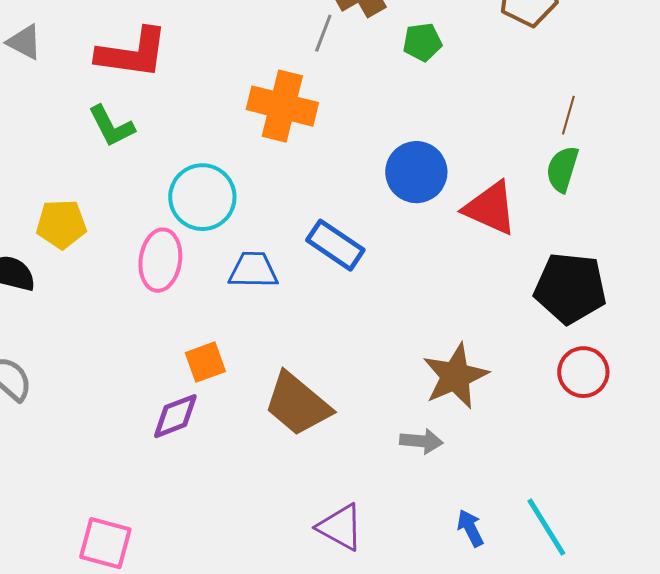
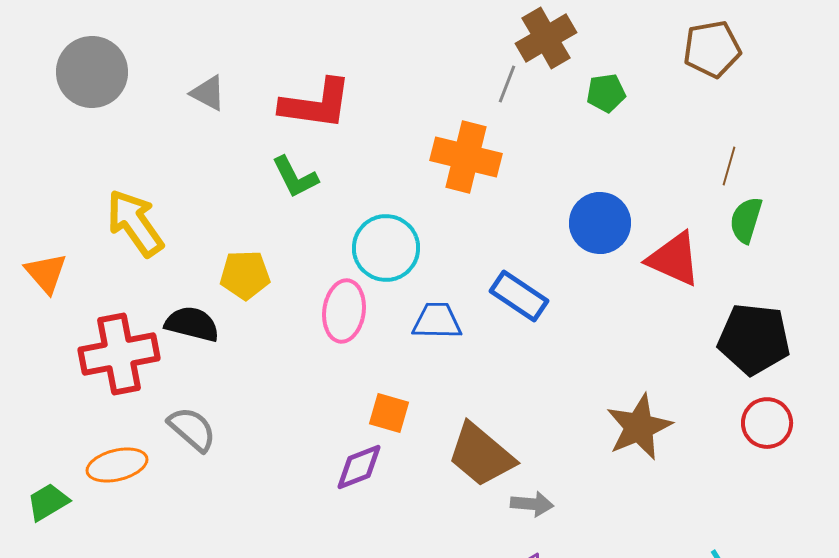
brown line: (568, 115) -> (729, 166), moved
orange square: (205, 362) -> (389, 413), turned 36
gray arrow: (421, 441) -> (532, 504), moved

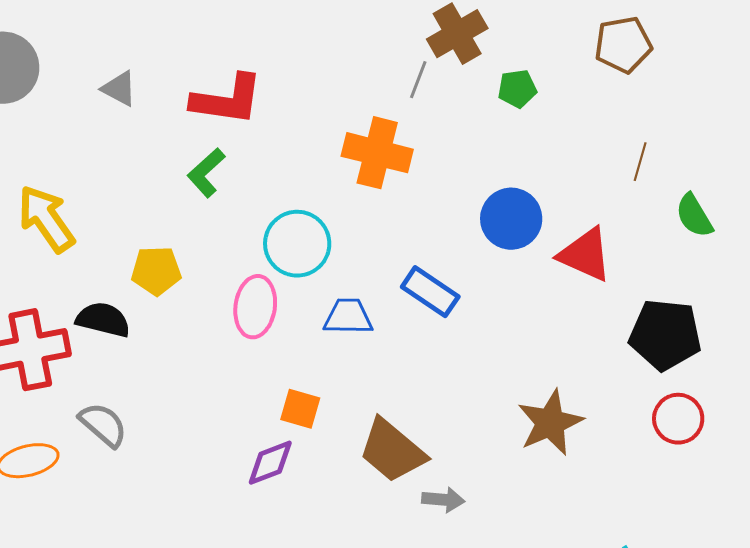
green L-shape: (295, 177) -> (206, 173), turned 75
green semicircle: (746, 220) -> (694, 216), moved, turned -48

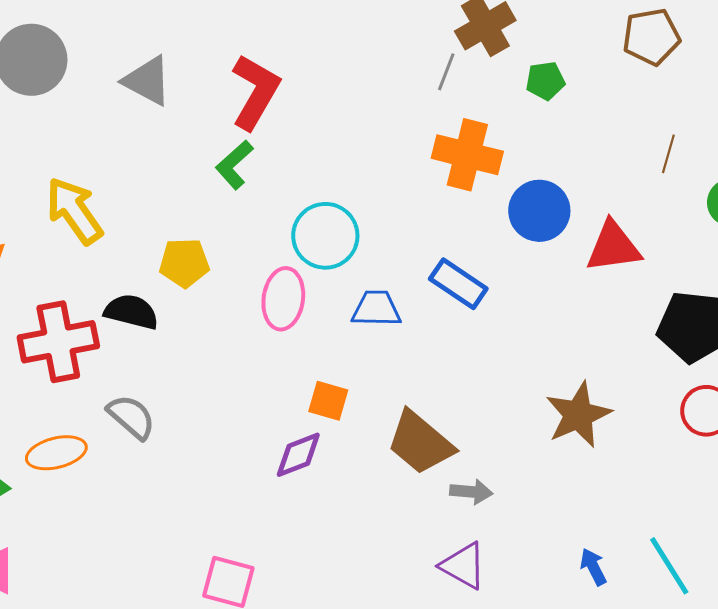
gray triangle: (119, 89) -> (147, 81), size x1.4
red L-shape: (227, 100) -> (255, 92), turned -68
orange cross: (377, 153) -> (467, 155), moved
red triangle: (585, 255) -> (613, 247), turned -32

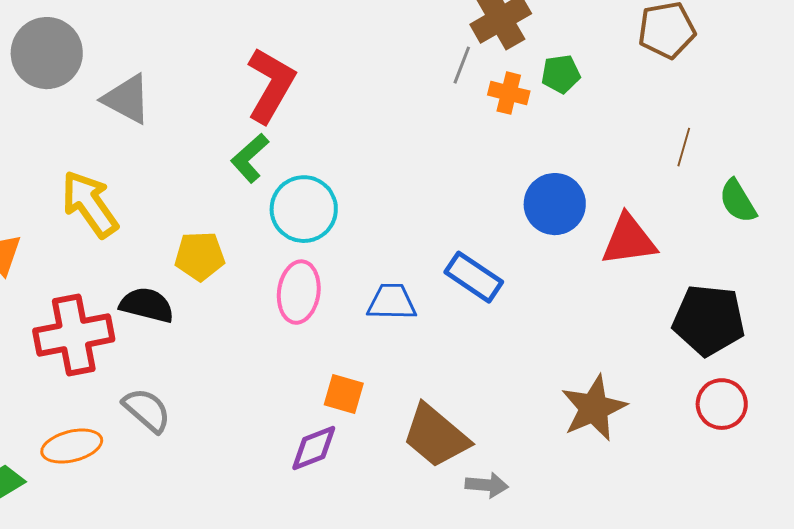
gray triangle: (147, 81) -> (127, 99), moved
orange cross: (467, 155) -> (509, 93), moved, size x0.6
cyan circle: (325, 236) -> (304, 209), moved

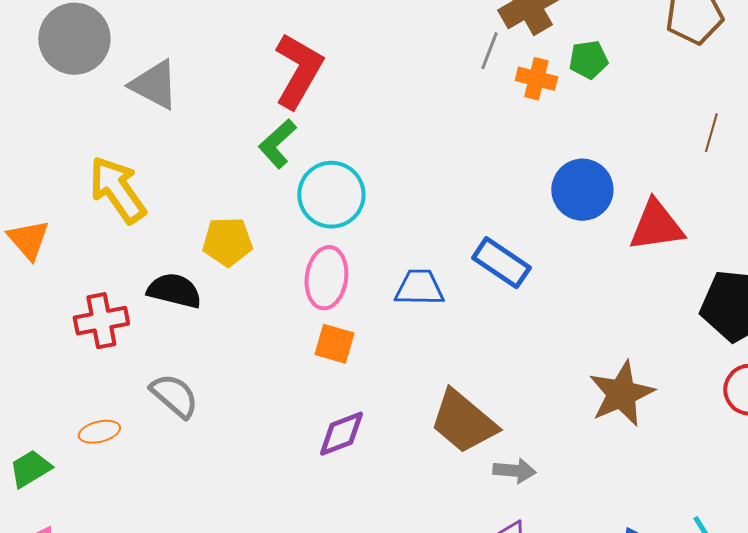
red cross: (74, 335) -> (101, 321), size x0.7
orange square: (344, 394) -> (334, 344), moved
orange ellipse: (72, 446) -> (99, 432), size x0.7

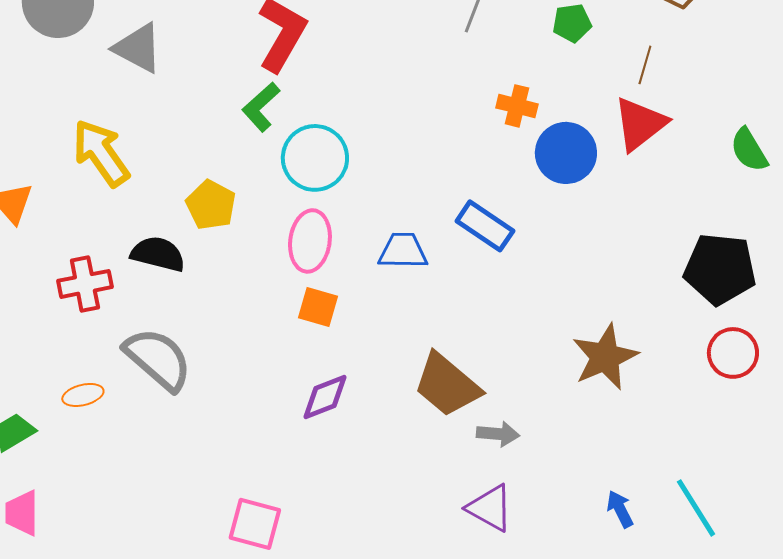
orange cross: (536, 79) -> (517, 106), moved
brown line: (711, 133) -> (645, 65), moved
red triangle: (656, 226) -> (640, 124), moved, turned -30
yellow pentagon: (227, 242) -> (211, 205), turned 30
gray semicircle: (174, 396) -> (158, 359), size x1.4

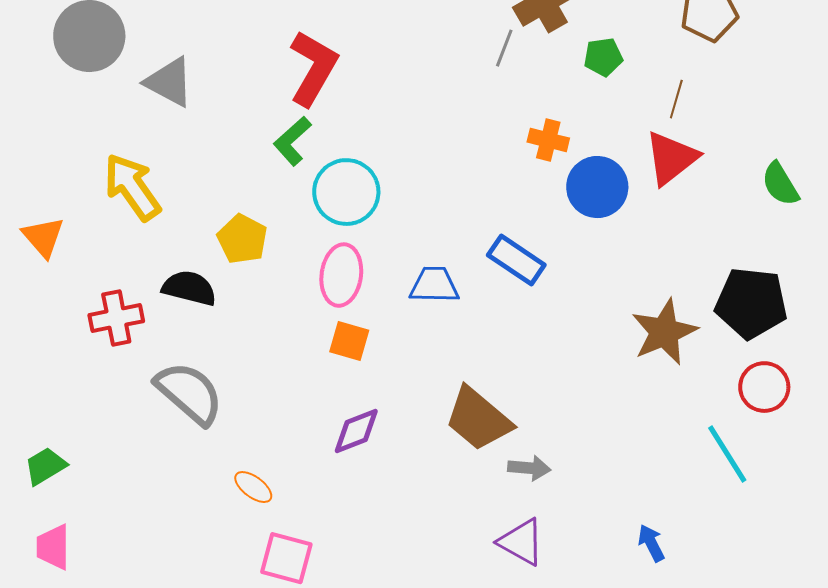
brown star: (605, 357) -> (664, 332), moved
orange ellipse: (83, 395) -> (253, 487), moved, turned 51
cyan line: (696, 508) -> (727, 454), moved

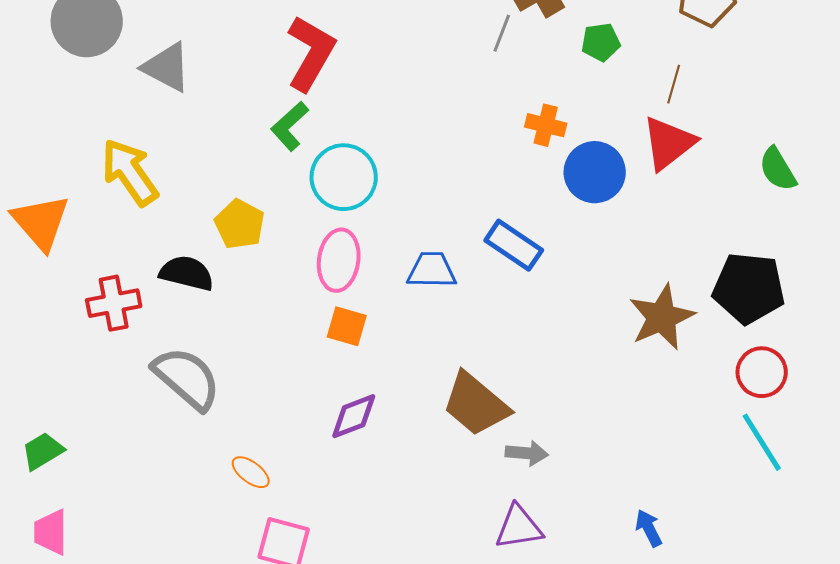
orange triangle: (43, 237) -> (41, 222), size x1.4
cyan line: (727, 454) -> (762, 442), moved
purple triangle: (521, 542) -> (519, 527), turned -38

